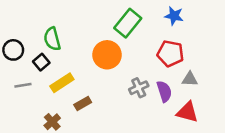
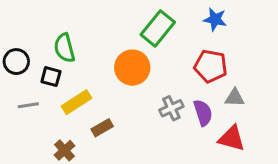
black square: (41, 62) -> (51, 77), turned -35

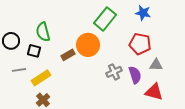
yellow rectangle: (77, 102) -> (41, 78), moved
brown rectangle: (102, 128) -> (68, 55), moved

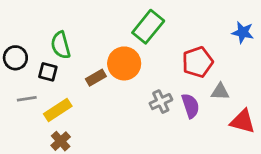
blue star: (143, 13) -> (243, 32), moved
red pentagon: (140, 44) -> (198, 62), turned -30
red triangle: (154, 92) -> (243, 121), moved

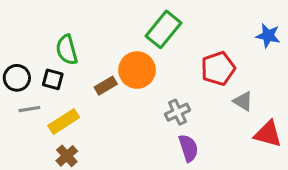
black circle: (15, 58) -> (17, 78), moved
gray triangle: (220, 92) -> (243, 101), turned 30
purple semicircle: (190, 106) -> (188, 148), moved

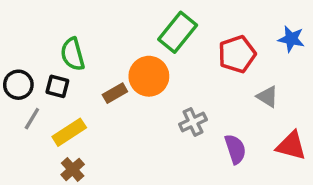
red pentagon: (218, 68) -> (237, 54), moved
gray triangle: (243, 101) -> (268, 97), moved
gray line: (29, 109) -> (32, 119), turned -50
purple semicircle: (188, 148) -> (235, 149), moved

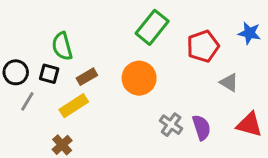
orange circle: (149, 76) -> (139, 78), moved
brown rectangle: (115, 93) -> (87, 77), moved
gray cross: (193, 122) -> (171, 125), moved, turned -30
yellow rectangle: (69, 132) -> (74, 106), moved

